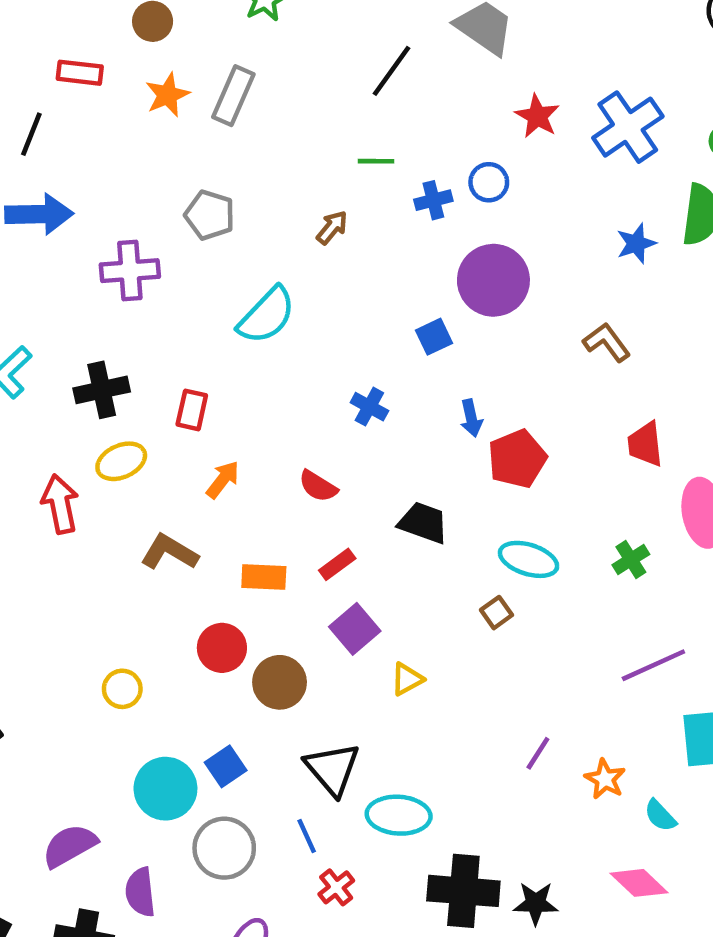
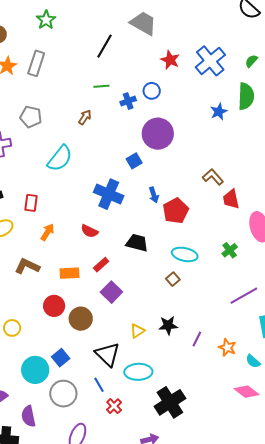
brown L-shape: (607, 342) -> (213, 177), moved
blue cross: (369, 407) -> (109, 194), size x1.8
yellow triangle: (407, 679) -> (137, 331), moved
black cross: (463, 891) -> (170, 402), turned -32
black star: (536, 903) -> (168, 325), moved

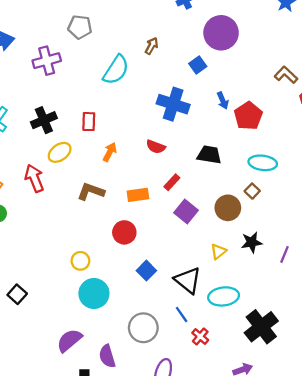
brown arrow: (85, 117) -> (152, 46), moved
brown circle: (81, 319) -> (228, 208), moved
blue square: (61, 358) -> (146, 271), moved
cyan circle: (35, 370) -> (94, 293), moved

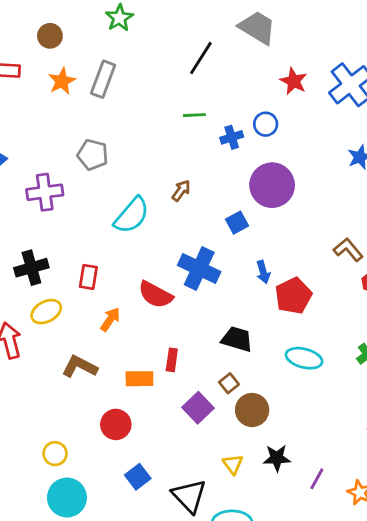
red semicircle: (156, 147) -> (155, 295), moved, size x1.4
red rectangle: (172, 182) -> (172, 360), moved, turned -42
brown square: (252, 191) -> (229, 383), moved
yellow triangle: (218, 251) -> (233, 464), turned -35

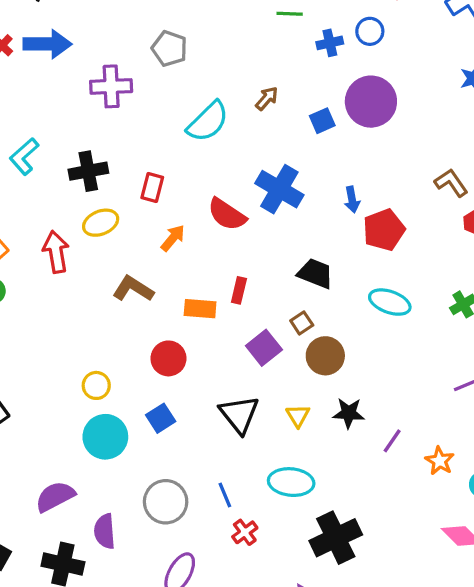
blue square: (237, 223) -> (322, 121), moved
blue square: (138, 477) -> (161, 418), moved
black triangle: (189, 496) -> (239, 414), moved

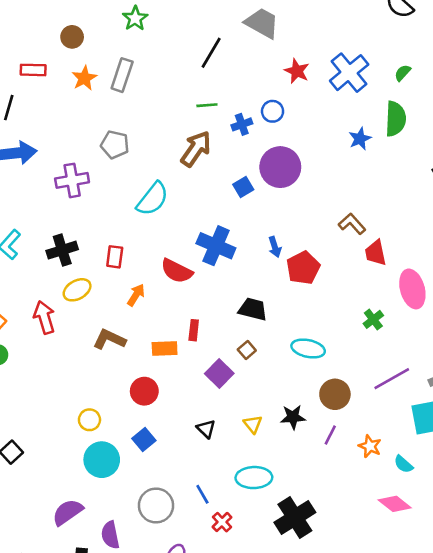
brown arrow: (267, 98) -> (196, 149), moved, size x1.8
cyan ellipse: (390, 302) -> (308, 349), moved
brown circle: (325, 356) -> (335, 394), moved
black triangle: (239, 414) -> (206, 429), size x0.6

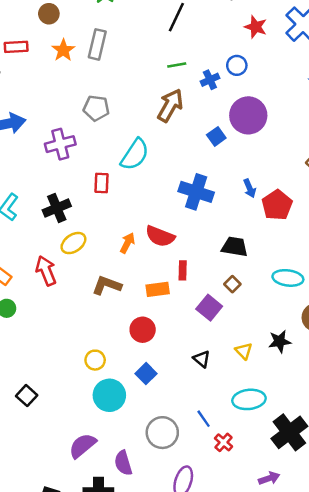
red rectangle: (115, 257) -> (101, 183), moved
red semicircle: (177, 271) -> (160, 236), moved

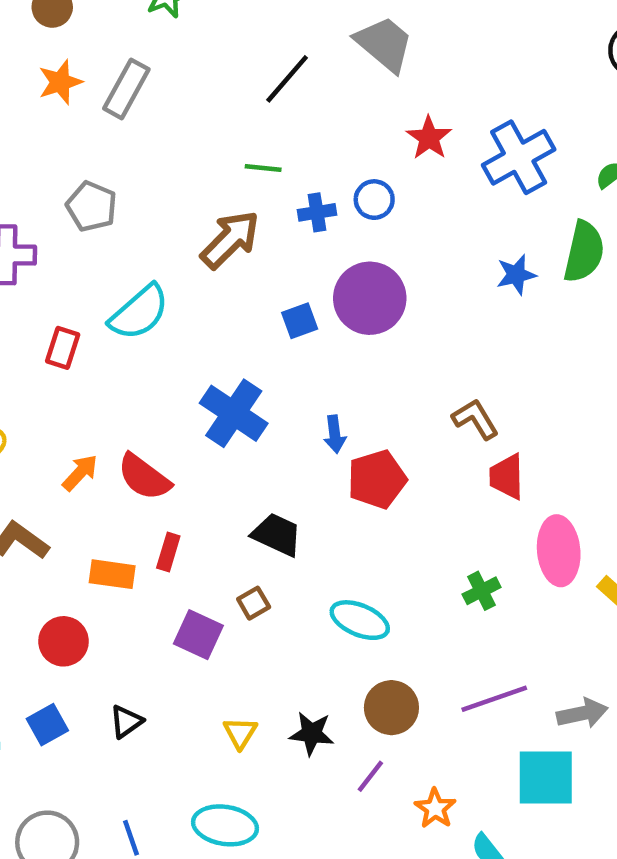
purple square: (209, 308) -> (198, 635), turned -30
black triangle: (202, 359) -> (126, 722), moved, turned 30

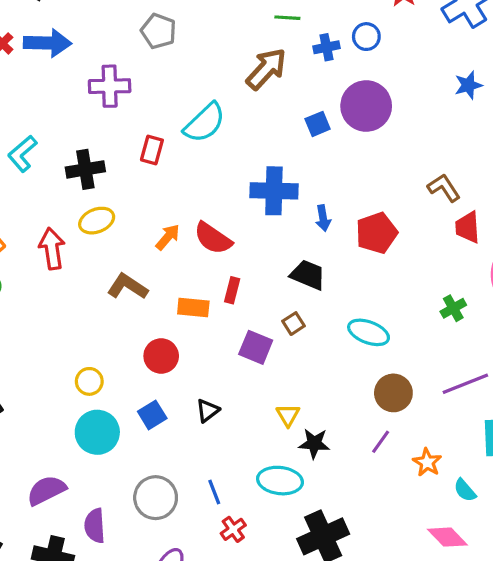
gray pentagon: (92, 206) -> (159, 31), moved
blue cross: (234, 413) -> (274, 191), turned -30
blue arrow: (335, 434) -> (323, 218), moved
black star: (312, 733) -> (314, 443), moved

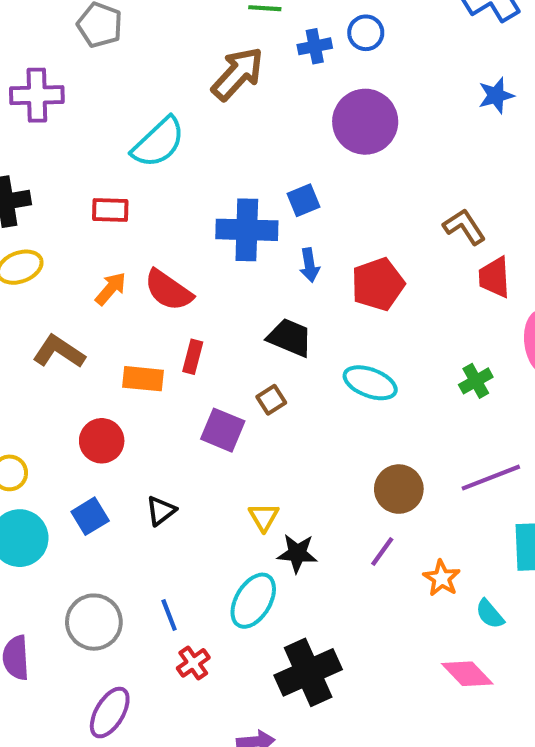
blue square: (318, 124) -> (304, 200), moved
red rectangle: (152, 150) -> (110, 210), moved, turned 76
cyan ellipse: (369, 332) -> (370, 383), moved
cyan ellipse: (280, 481) -> (253, 601), turned -66

